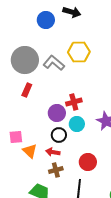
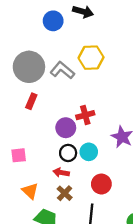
cyan circle: (77, 124) -> (89, 152), moved
orange triangle: (30, 151) -> (30, 191), moved
brown cross: (56, 170) -> (65, 193), turned -32

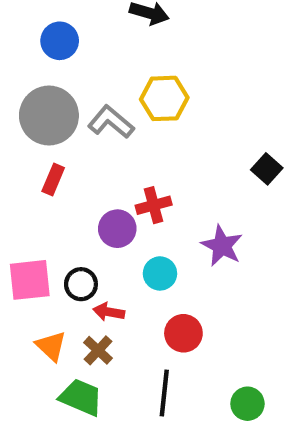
blue circle: (53, 21) -> (60, 41), moved
black circle: (68, 153) -> (81, 284), moved
pink square: (19, 155) -> (30, 280), size x1.5
brown cross: (65, 193) -> (98, 350), moved

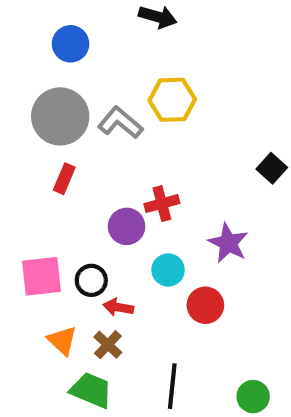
red circle: (183, 333) -> (205, 305), moved

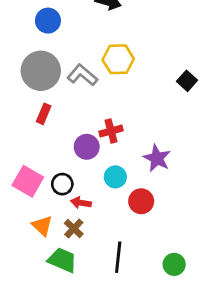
black square: (272, 168) -> (187, 81), moved
pink square: (41, 276) -> (28, 181), turned 36

